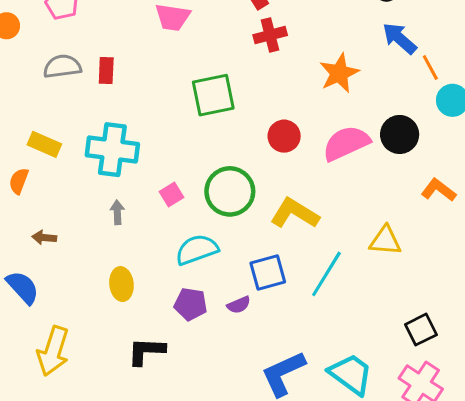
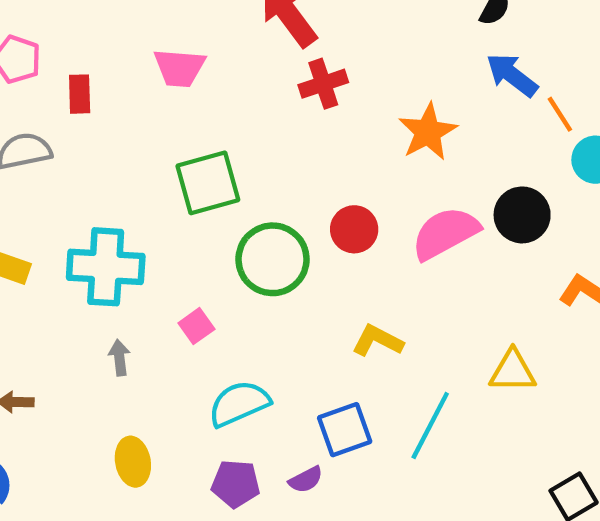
red rectangle: (106, 70) -> (80, 94), moved
green square: (213, 95) -> (208, 183), moved
green circle: (230, 191) -> (272, 259), moved
yellow L-shape: (295, 213) -> (378, 341), size x0.7

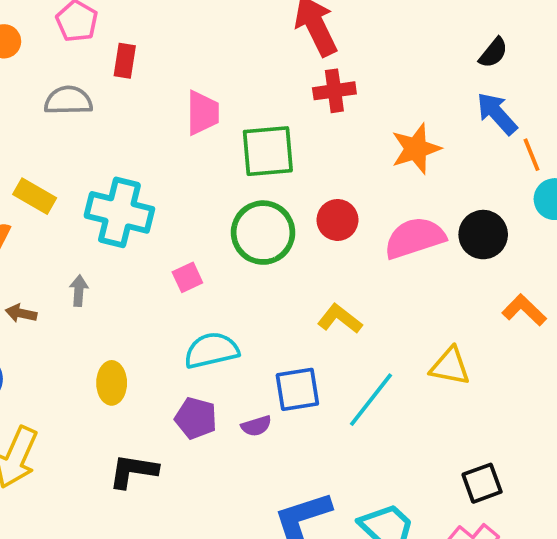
pink trapezoid: (179, 68) -> (203, 113), moved, turned -105
green square: (208, 183) -> (268, 151), moved
gray arrow: (119, 358) -> (79, 291), moved

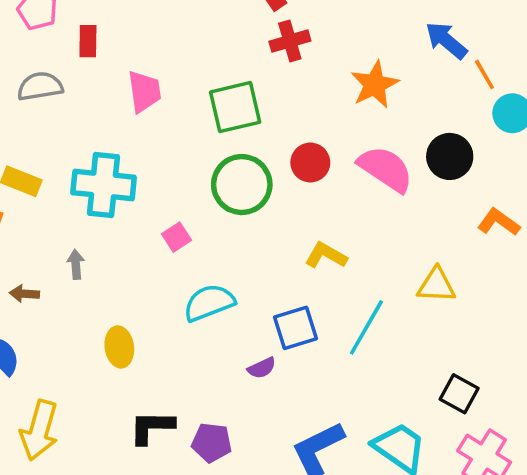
pink trapezoid: (203, 113) -> (144, 91), moved
pink semicircle: (415, 238) -> (386, 169), turned 60
purple pentagon: (196, 418) -> (212, 442), moved
black square: (482, 483) -> (459, 394), moved, turned -33

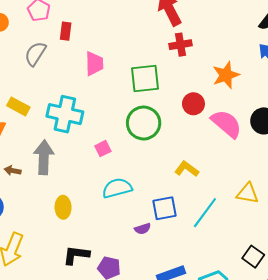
gray semicircle: (40, 86) -> (35, 54), turned -55
red circle: (310, 163) -> (193, 104), moved
gray arrow: (76, 264) -> (44, 157), size x2.0

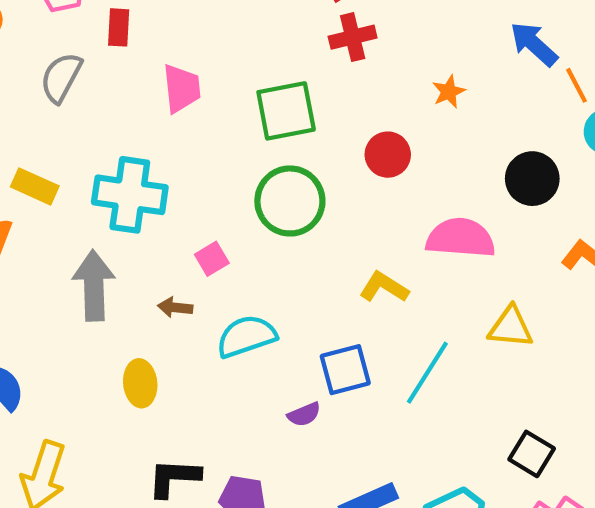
orange star: (226, 75) -> (449, 92), size x0.6
pink semicircle: (226, 124) -> (461, 238), moved, turned -32
brown arrow: (13, 171) -> (175, 307), moved

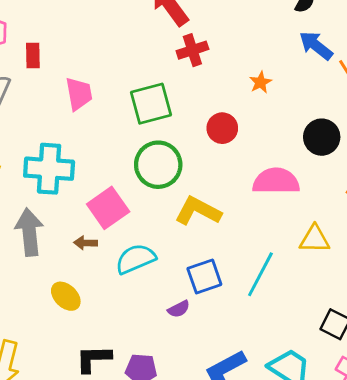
pink square: (212, 259) -> (108, 208), size x1.8
yellow L-shape: (384, 287) -> (198, 211), moved, size x1.4
yellow ellipse: (140, 383) -> (66, 296), turned -36

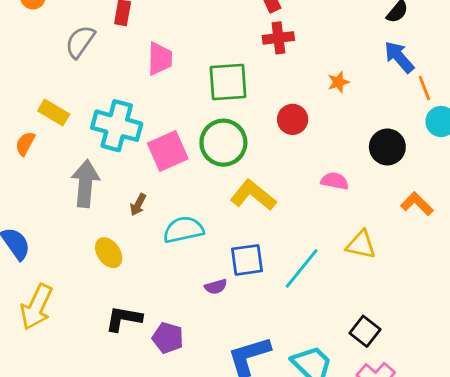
pink semicircle: (276, 181) -> (335, 181), size x0.6
pink square: (108, 208) -> (168, 151), moved
brown arrow: (86, 243) -> (138, 205), turned -75

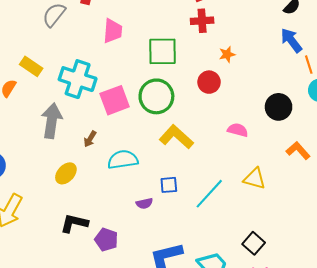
orange star: (338, 82) -> (227, 54), moved
yellow ellipse: (109, 253) -> (66, 173), turned 75
blue square: (247, 260) -> (169, 185), size x0.7

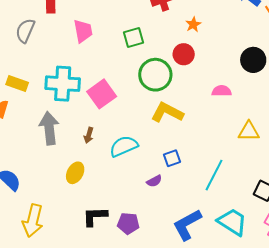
green square: (163, 51) -> (134, 38), size x0.7
green circle: (156, 96) -> (155, 75), moved
cyan line: (209, 194) -> (214, 175), moved

